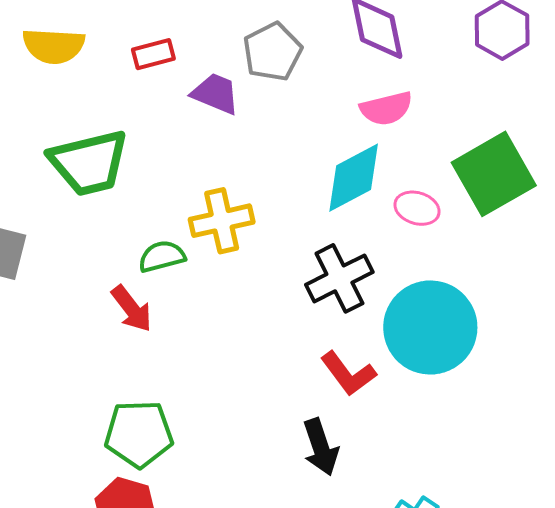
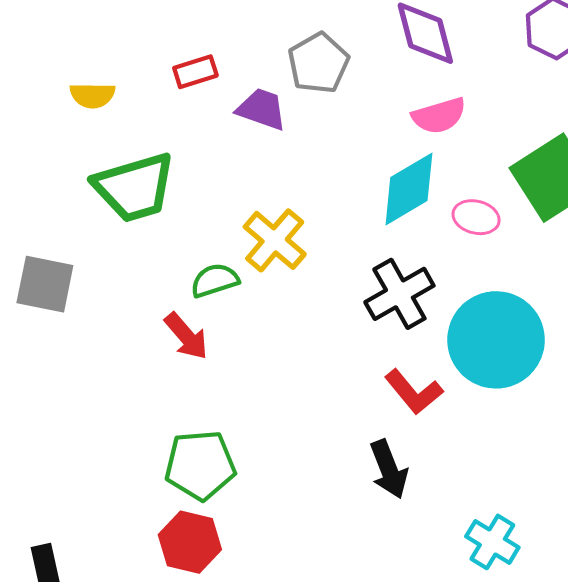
yellow semicircle: (54, 46) -> (92, 95), moved, size x0.7
yellow cross: (222, 221) -> (275, 240), turned -34

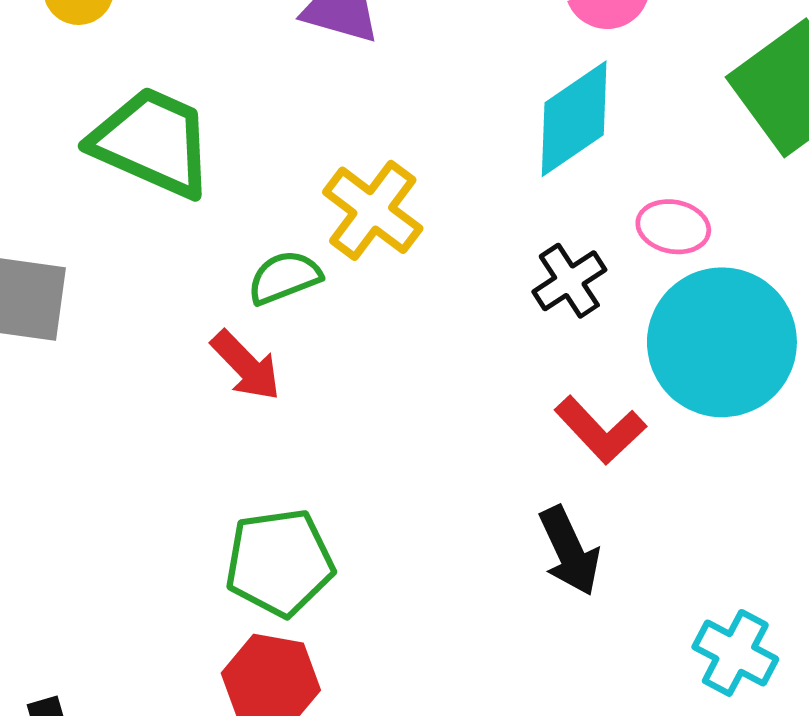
green trapezoid: (134, 187) -> (152, 142), turned -136
pink ellipse: (476, 217) -> (673, 227), moved
black cross: (399, 294) -> (569, 281), size x0.7

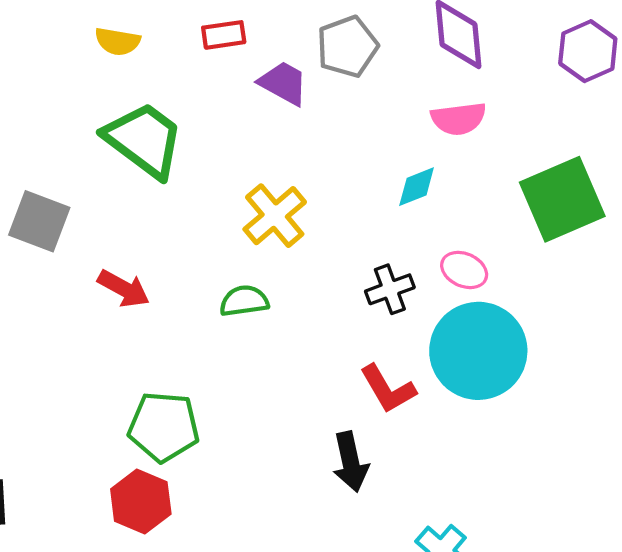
cyan diamond: (574, 119) -> (417, 187), size x0.6
green semicircle: (284, 277) -> (244, 301), moved
red arrow: (246, 366) -> (124, 289), moved, turned -30

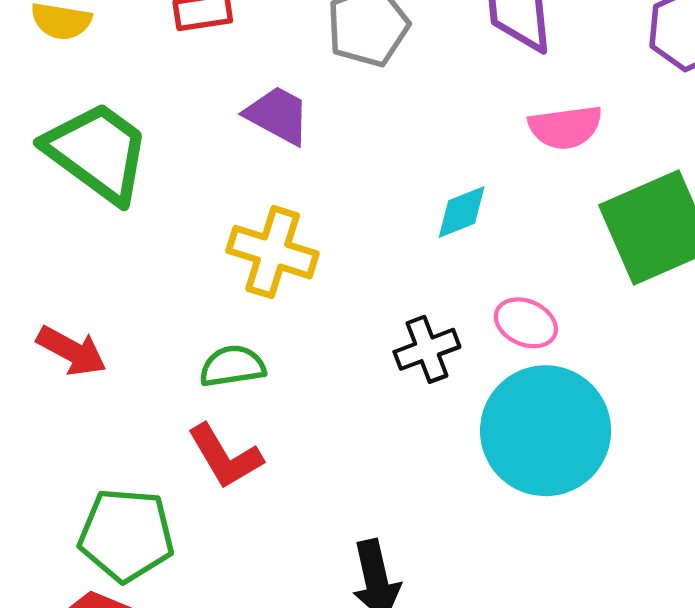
purple trapezoid: (283, 83) -> (278, 115), moved
pink semicircle: (459, 119) -> (565, 127), moved
yellow cross: (275, 216) -> (273, 252), turned -32
red L-shape: (388, 389) -> (225, 456), moved

